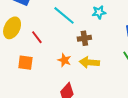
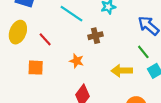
yellow arrow: (89, 62) -> (122, 71), moved

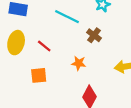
brown cross: (95, 36) -> (94, 35), turned -32

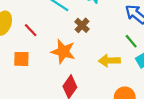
orange star: (79, 63) -> (63, 52), size x1.6

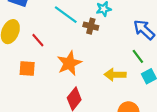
brown cross: (82, 25) -> (91, 26), moved, turned -32
orange star: (63, 52) -> (69, 63), turned 30

